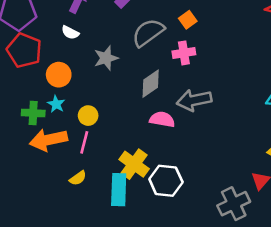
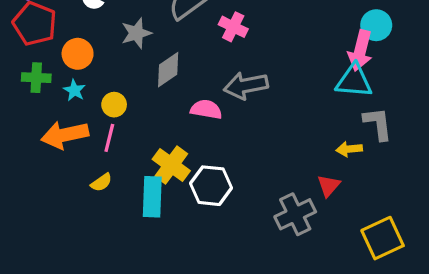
pink cross: (184, 53) -> (233, 27), turned 35
gray diamond: (151, 84) -> (168, 70), moved
green cross: (33, 113) -> (36, 78), moved

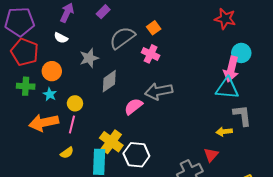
pink semicircle: (206, 109) -> (133, 106), turned -48

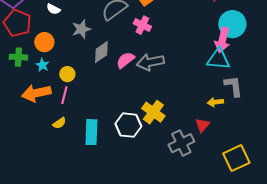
cyan circle: (241, 53) -> (232, 24), size x1.4
pink semicircle: (133, 106) -> (125, 60), moved
yellow cross: (111, 142) -> (153, 112), moved

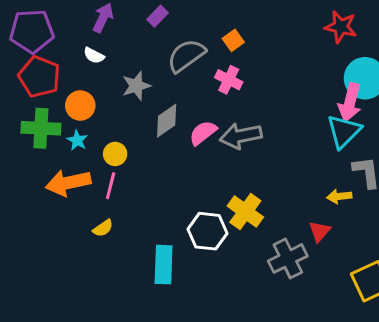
green cross: (18, 57) -> (41, 128), size x1.4
cyan triangle: (218, 59) -> (344, 131), turned -50
cyan rectangle: (91, 132) -> (164, 265), moved

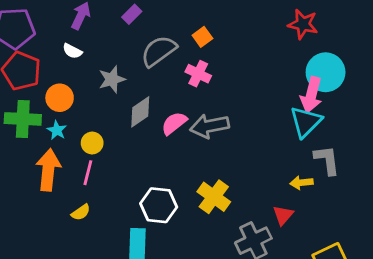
orange arrow: (68, 183) -> (48, 170), turned 108
white hexagon: (207, 231) -> (159, 205), moved

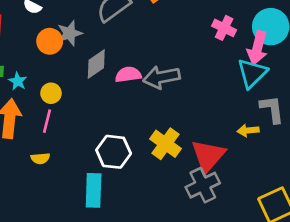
pink cross: (198, 74) -> (224, 28), moved
orange circle: (60, 98) -> (50, 41), moved
pink semicircle: (174, 123) -> (128, 75), turned 30
yellow semicircle: (81, 212) -> (40, 158), turned 30
red triangle: (283, 215) -> (208, 156), moved, size x1.8

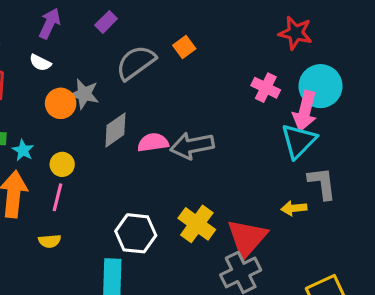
gray star: (70, 33) -> (84, 94), turned 30

